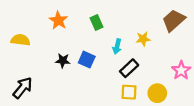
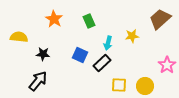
black star: (63, 61) -> (43, 54), moved
black rectangle: (129, 68) -> (102, 63), moved
black arrow: (23, 88) -> (38, 81), moved

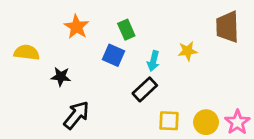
brown trapezoid: (160, 19) -> (227, 27), turned -50
blue square: (80, 55) -> (113, 55), moved
pink star: (167, 65) -> (237, 122), moved
black arrow: (38, 81) -> (76, 115), moved

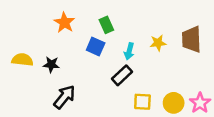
brown trapezoid: (227, 27) -> (192, 39), moved
yellow semicircle: (27, 52) -> (22, 60), moved

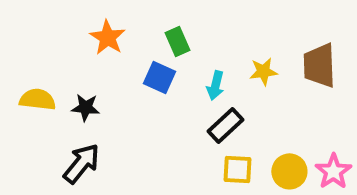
black rectangle: (122, 75) -> (225, 125), moved
black arrow: (64, 97) -> (82, 163), moved

